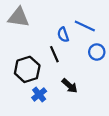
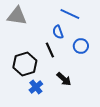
blue line: (85, 26) -> (70, 14), moved
blue circle: (97, 52) -> (81, 46), moved

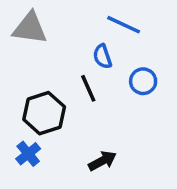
black arrow: (64, 79) -> (102, 161), moved, turned -70
blue cross: (36, 87) -> (28, 154), moved

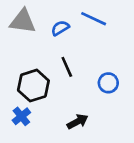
blue semicircle: (102, 56) -> (60, 28), moved, turned 78
blue circle: (143, 81) -> (108, 83), moved

